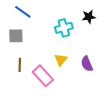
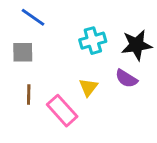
black star: (89, 17) -> (137, 45), moved, size x1.5
purple semicircle: (87, 64) -> (126, 79), moved, turned -35

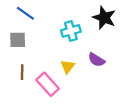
black star: (137, 45) -> (104, 18), moved, turned 30

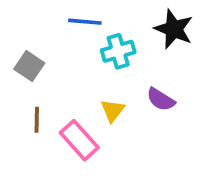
blue line: (25, 13) -> (85, 22), moved, turned -30
gray square: (18, 40) -> (29, 66), turned 35

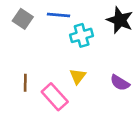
gray square: (29, 66) -> (23, 19), moved
purple semicircle: (161, 99) -> (120, 83), moved

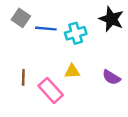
blue line: (59, 15) -> (46, 29), moved
yellow triangle: (78, 76) -> (72, 71), turned 49

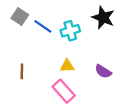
blue line: (46, 29) -> (43, 26), turned 30
pink rectangle: (51, 90) -> (64, 91), moved

